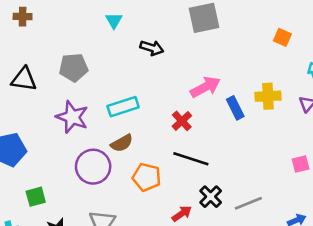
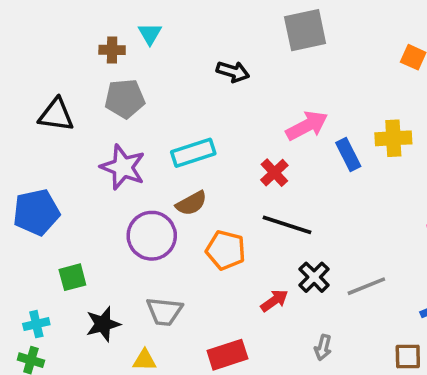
brown cross: (23, 17) -> (112, 50), moved
cyan triangle: (114, 20) -> (150, 34), moved

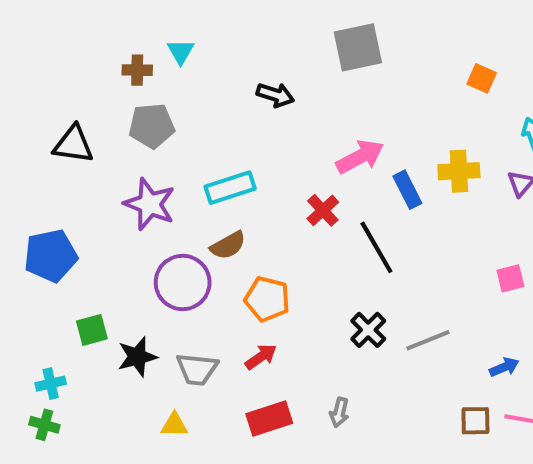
black line: (287, 225) -> (376, 247), moved, turned 42
red arrow: (274, 301) -> (261, 357), moved
black star: (103, 324) -> (137, 357), moved
gray arrow: (323, 347) -> (339, 412), moved

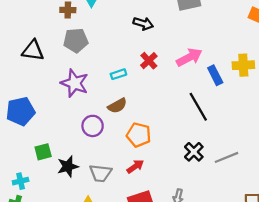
cyan rectangle: (230, 188) -> (118, 74), size x0.6
red cross: (323, 210) -> (149, 61), moved
purple circle: (183, 283) -> (93, 126), size x0.7

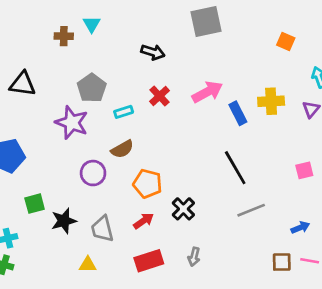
gray pentagon: (76, 40) -> (92, 88), moved, turned -30
black line: (198, 107) -> (235, 168), moved
black cross: (194, 152) -> (183, 209), moved
gray trapezoid: (100, 173) -> (102, 229), turned 70

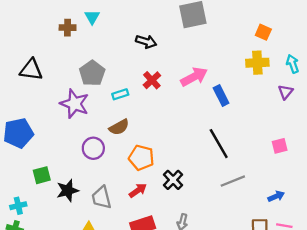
yellow cross: (271, 101) -> (257, 63), moved

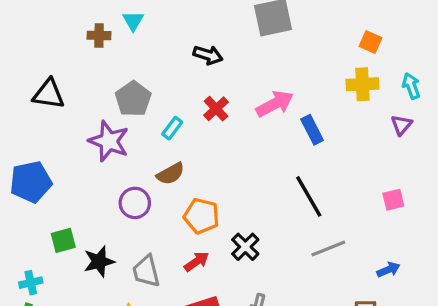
cyan rectangle: (120, 94) -> (172, 128), turned -35

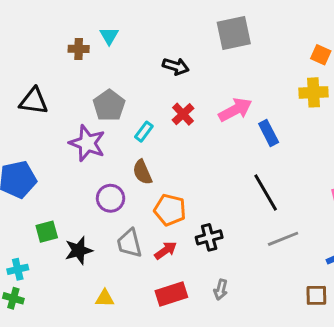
brown semicircle: (171, 174) -> (142, 172), turned 95
black cross: (245, 247) -> (209, 237), turned 30
gray trapezoid: (146, 271) -> (129, 243), moved

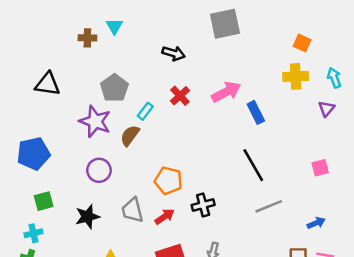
brown semicircle: (142, 172) -> (130, 136), moved, turned 60
purple circle: (111, 198) -> (99, 170), moved
green square: (47, 232) -> (44, 201), moved

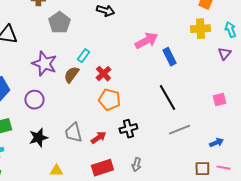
gray pentagon: (114, 88) -> (59, 23), moved
red cross: (180, 96) -> (103, 74), moved
purple circle: (99, 170) -> (34, 100), moved
orange pentagon: (168, 181) -> (109, 100), moved

